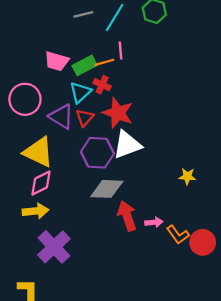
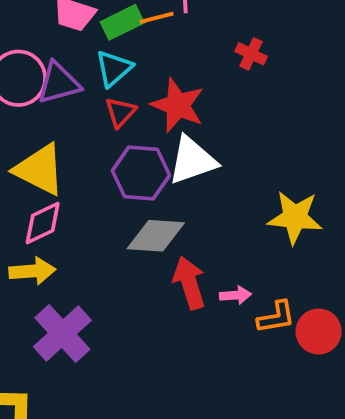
red cross: (102, 85) -> (251, 54), moved
purple triangle: (61, 117) -> (59, 83), moved, turned -48
yellow star: (187, 176) -> (295, 217), size x1.8
orange L-shape: (178, 235) -> (276, 317), turned -65

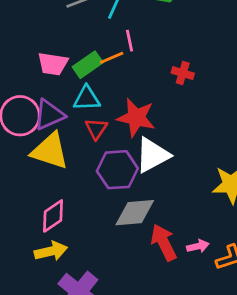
cyan triangle: (114, 68) -> (87, 98), turned 48
yellow triangle: (40, 170) -> (50, 151), moved

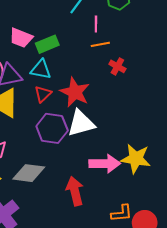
pink line: (130, 41) -> (96, 24), moved
orange line: (112, 58) -> (100, 44), moved
gray diamond: (135, 213) -> (29, 173), moved
pink arrow: (198, 246) -> (105, 164), moved, size x1.8

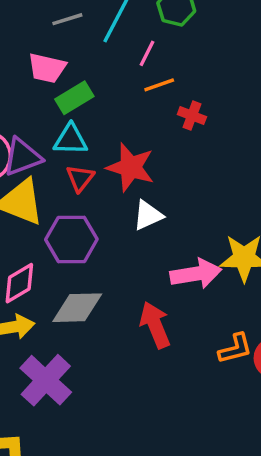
pink line: (96, 24) -> (147, 53), turned 35
pink trapezoid: (21, 38) -> (47, 68), moved
white triangle: (81, 123) -> (148, 215), size x0.7
purple hexagon: (52, 128) -> (71, 239), moved

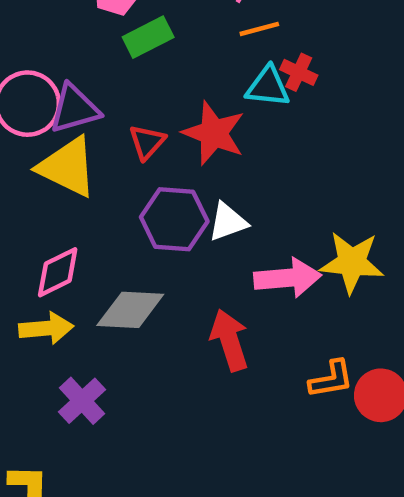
cyan triangle: (71, 140) -> (268, 87), moved
white triangle: (148, 215) -> (228, 222), moved
purple hexagon: (71, 239) -> (174, 219), moved
purple cross: (46, 380) -> (82, 401), size x0.7

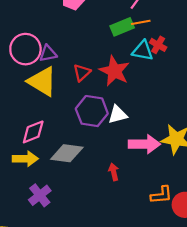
green rectangle: (148, 37) -> (122, 27), moved
purple triangle: (75, 109) -> (48, 53), size x0.7
red arrow: (229, 340) -> (114, 172), size x0.6

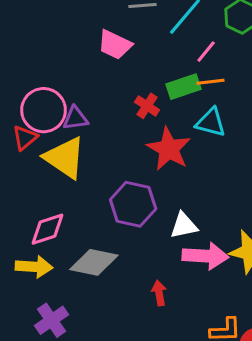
red cross: (158, 45) -> (147, 106), moved
red triangle: (82, 73) -> (25, 138), moved
white triangle: (118, 115) -> (184, 225), moved

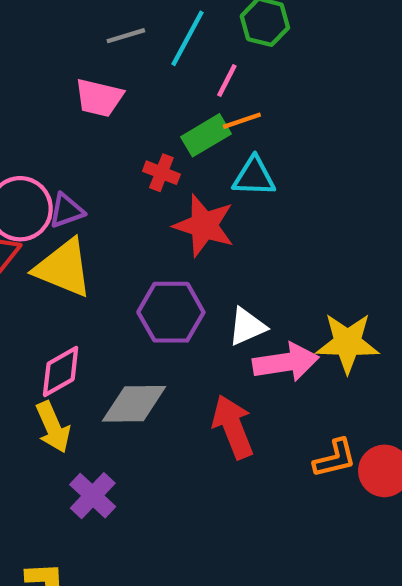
yellow arrow: (34, 267) -> (53, 427), turned 75
red arrow: (159, 293) -> (233, 427), size x1.8

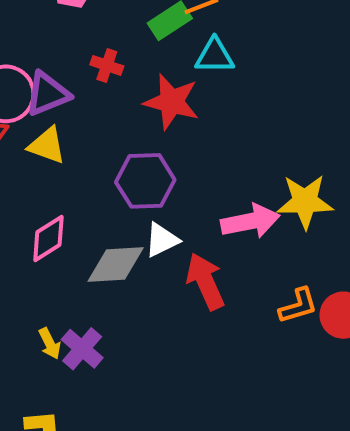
red cross: (161, 173) -> (107, 65), moved
purple triangle: (66, 211) -> (47, 94), size x1.4
yellow triangle: (63, 268) -> (47, 145), size x0.7
white triangle: (247, 327) -> (162, 240), moved
yellow arrow: (53, 427) -> (50, 343), moved, size x0.7

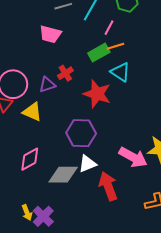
cyan triangle: (215, 56) -> (120, 72), turned 30
red cross: (107, 65) -> (65, 73), turned 35
purple triangle: (47, 94) -> (47, 85), moved, size x0.7
pink arrow: (250, 221) -> (133, 157), turned 36

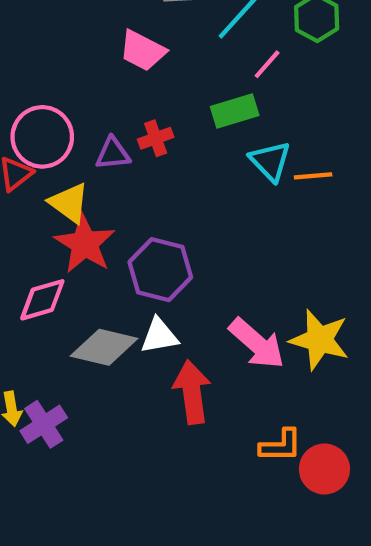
orange line: (115, 46) -> (313, 176), moved
red star: (97, 94) -> (85, 244), moved

